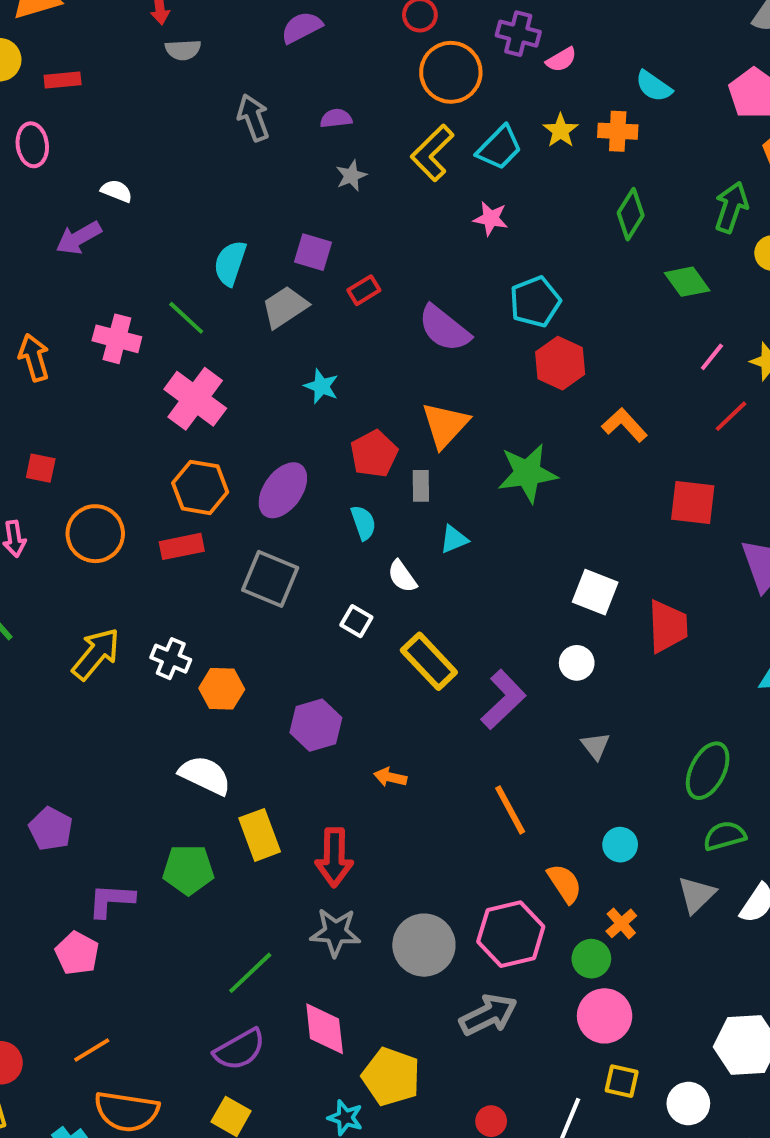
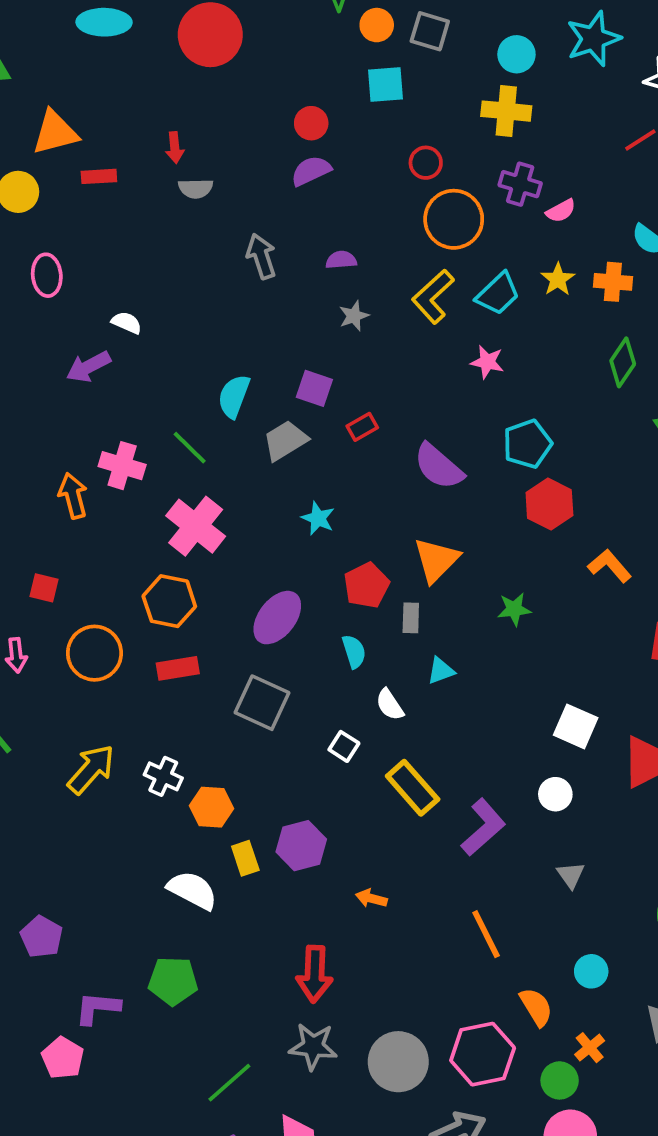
red rectangle: (63, 80) -> (99, 176), moved
orange arrow: (34, 358) -> (73, 496), moved
green star: (527, 473) -> (514, 609), size x0.6
orange hexagon: (200, 487) -> (169, 601), moved
yellow rectangle: (260, 835) -> (245, 858), moved, size x0.7

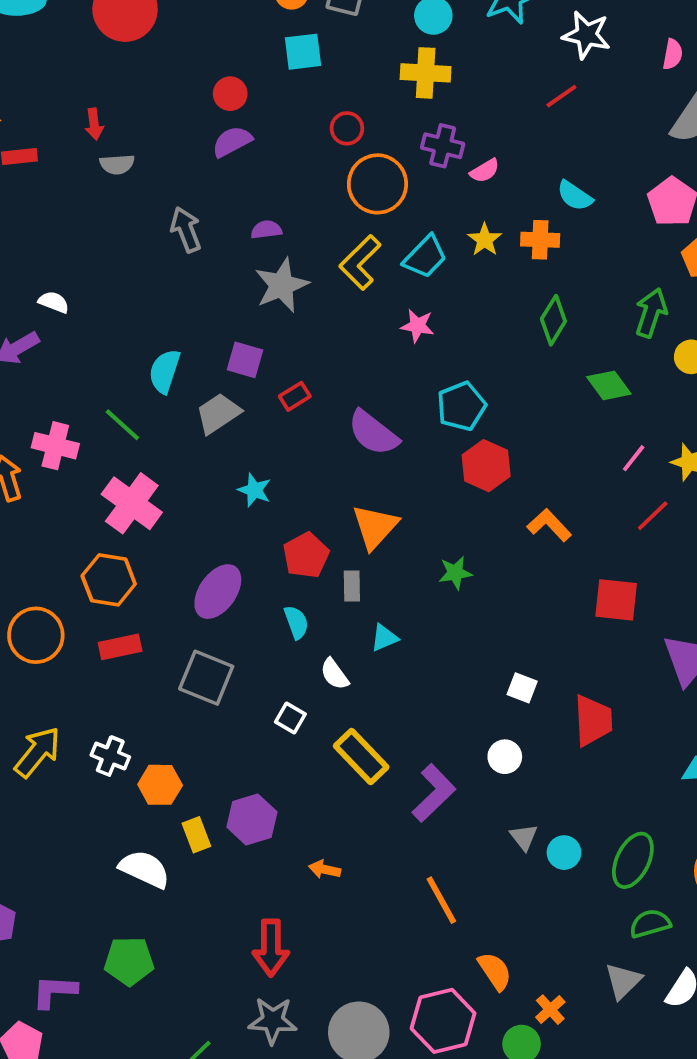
gray star: (354, 316) -> (282, 285), size x1.8
white square: (576, 726) -> (522, 688), size x0.7
cyan circle: (591, 971) -> (564, 853), moved

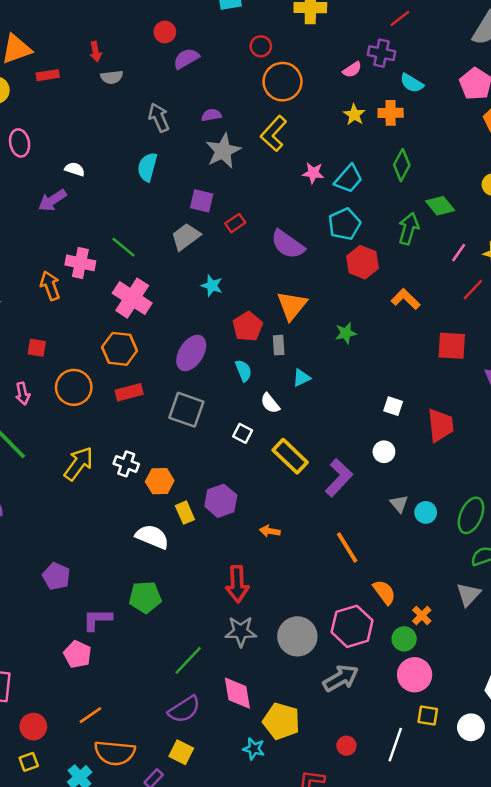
red circle: (230, 94) -> (165, 32), moved
purple cross: (443, 146) -> (381, 53), moved
cyan trapezoid: (425, 257) -> (349, 179), moved
green arrow: (651, 313) -> (409, 229), moved
cyan semicircle: (165, 371) -> (147, 167), moved

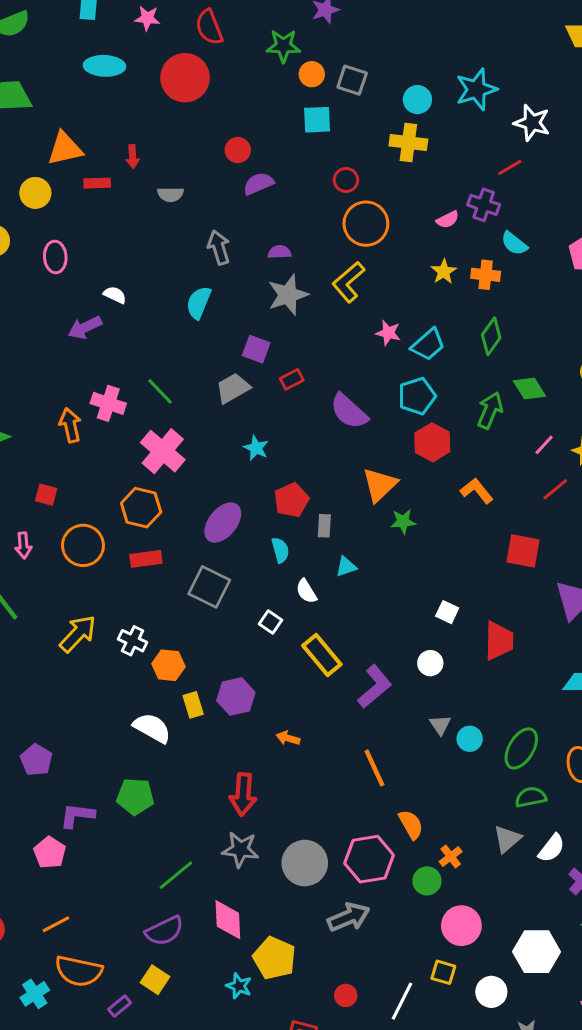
red arrow: (96, 52) -> (133, 157), moved
orange triangle: (292, 306) -> (380, 485), moved
pink circle: (415, 675) -> (461, 926), moved

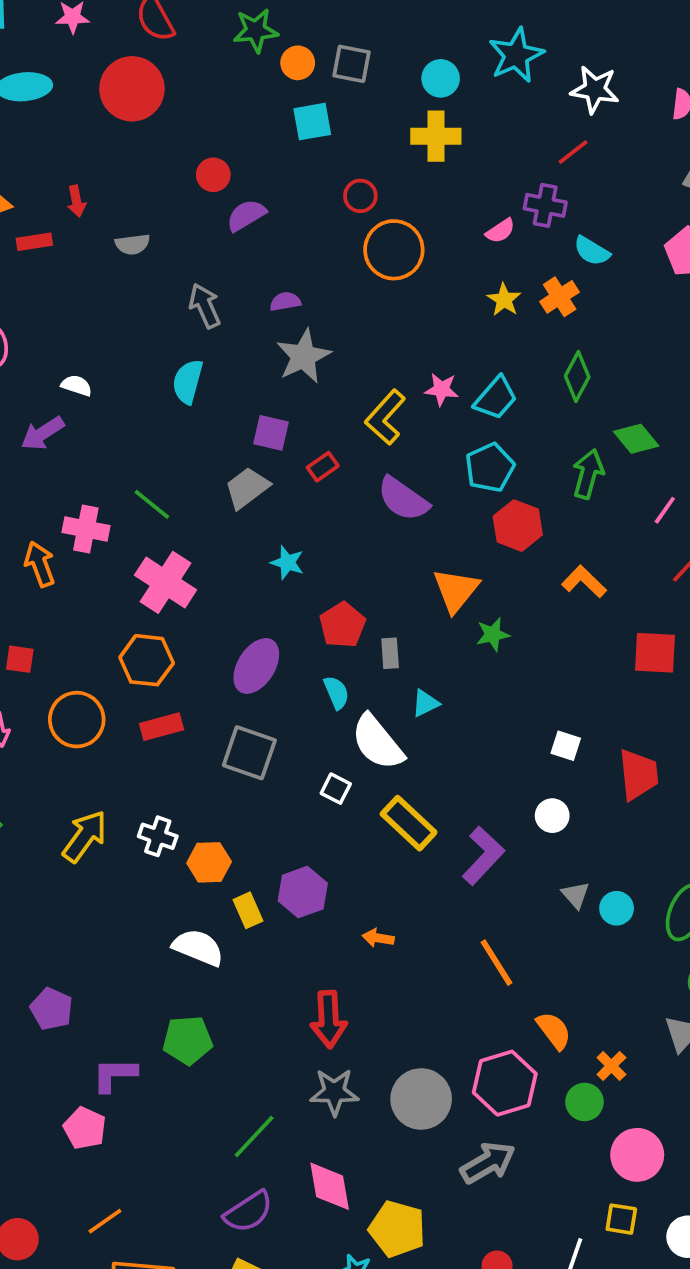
orange cross: (486, 275) -> (560, 297), turned -32
yellow L-shape: (348, 282) -> (385, 417), moved
white semicircle: (306, 591) -> (377, 742), size x1.8

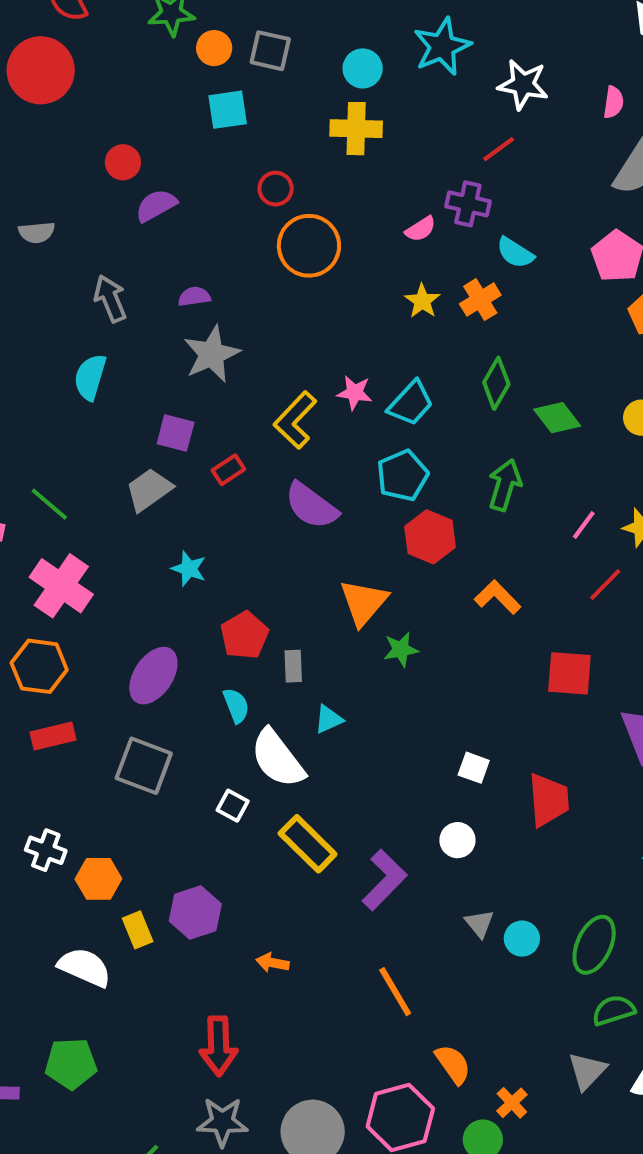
green diamond: (636, 439) -> (557, 418), moved

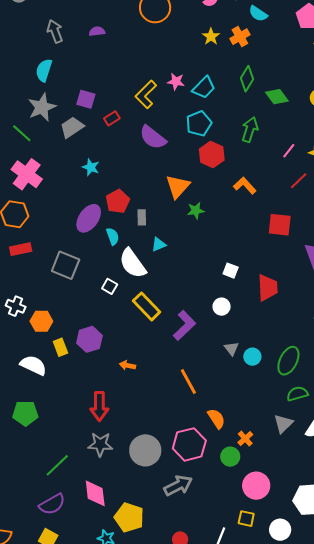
gray star: (212, 354) -> (42, 107), moved
purple ellipse: (153, 676) -> (89, 218), moved

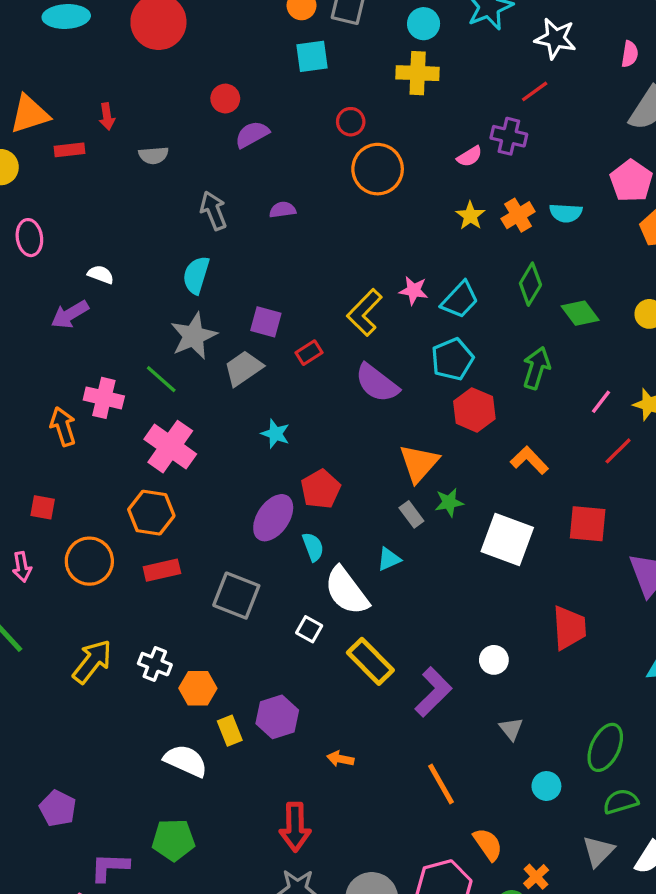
cyan semicircle: (258, 14) -> (566, 213), moved, turned -30
gray rectangle: (142, 217) -> (411, 514), moved, turned -35
white square: (231, 271) -> (507, 540), moved, size x2.0
cyan circle: (252, 357) -> (546, 786), moved

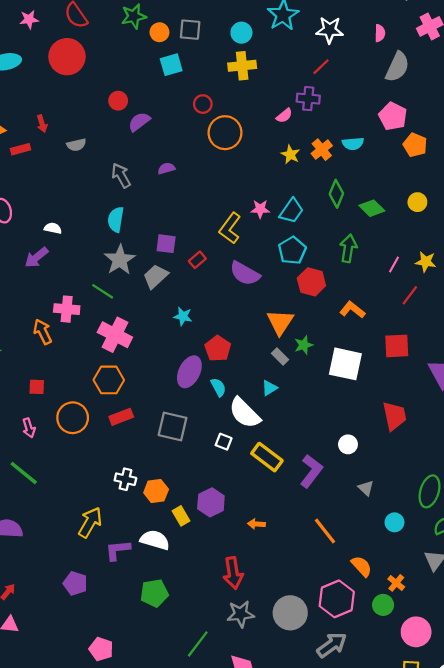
yellow arrow: (92, 662) -> (90, 522), moved
purple L-shape: (110, 867) -> (118, 550), moved

